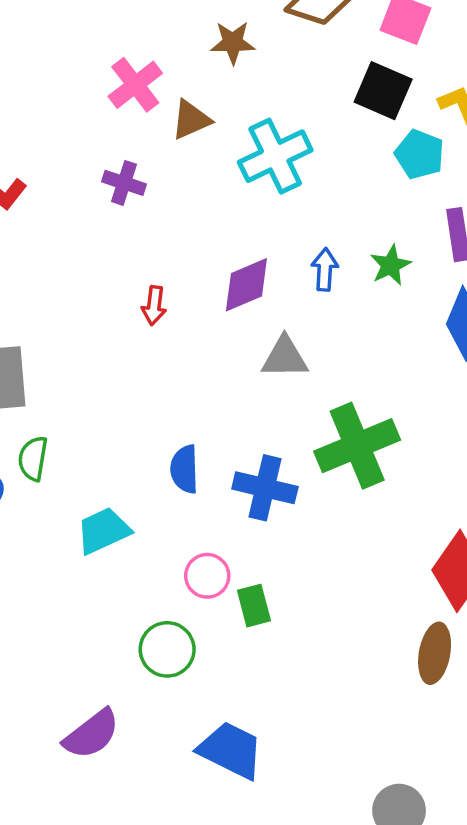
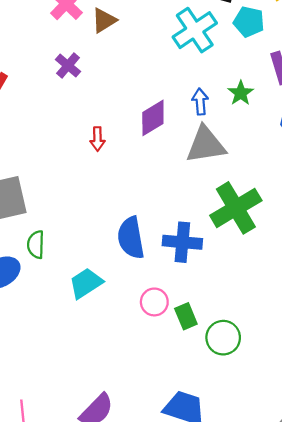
cyan cross: (275, 156) -> (195, 30), moved
purple cross: (124, 183) -> (68, 66), turned 30
gray triangle: (285, 357) -> (206, 145), moved, size x1.4
blue semicircle: (185, 469) -> (131, 238), size x1.4
green circle: (167, 649) -> (223, 338), moved

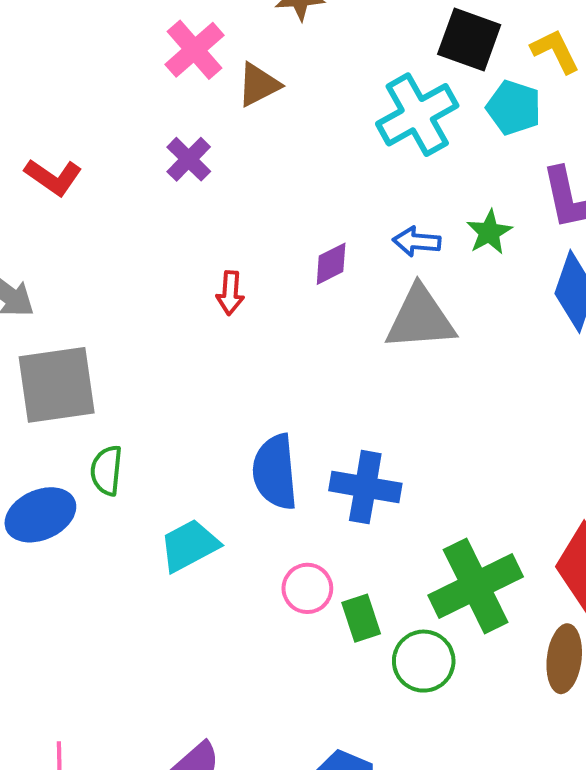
blue arrow: (200, 102) -> (417, 242), turned -85
purple diamond: (153, 118) -> (331, 264), size x0.7
green cross: (236, 208) -> (476, 586), moved

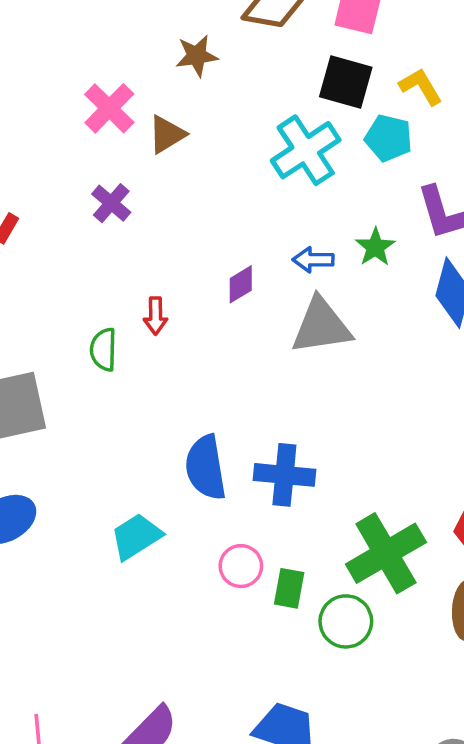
green semicircle: (107, 470) -> (103, 349), moved
green rectangle: (361, 618) -> (289, 588), turned 33

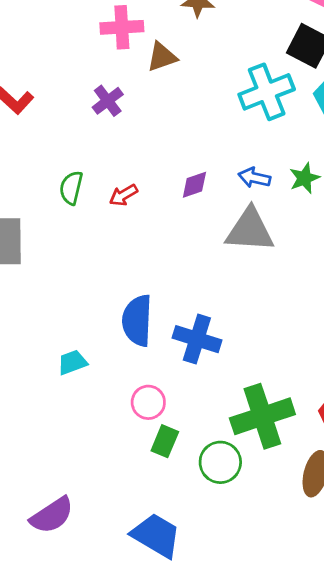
pink cross: (109, 108) -> (122, 27), turned 30
red arrow: (156, 316) -> (123, 195), turned 48
green semicircle: (103, 349) -> (71, 188), moved
cyan trapezoid: (136, 537) -> (72, 362), size x0.7
green rectangle: (289, 588) -> (165, 441), moved

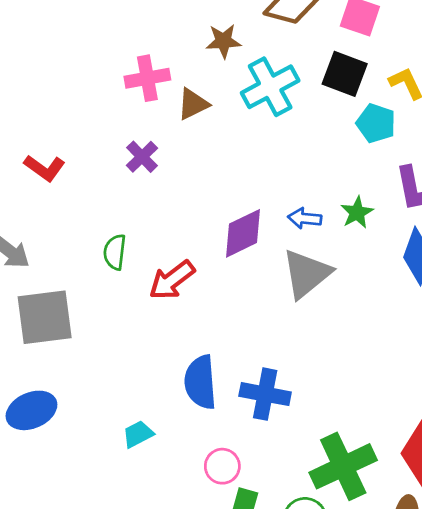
cyan cross: (267, 92) -> (270, 87), moved
purple diamond: (194, 185) -> (243, 233), size x1.6
red arrow: (123, 195) -> (172, 280), moved, size x1.6
gray triangle: (250, 230) -> (306, 274), turned -36

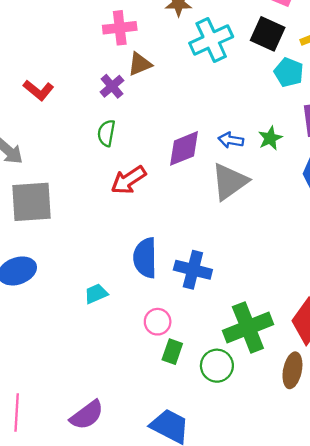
brown triangle: (193, 104) -> (140, 64), moved
green semicircle: (115, 252) -> (106, 133), moved

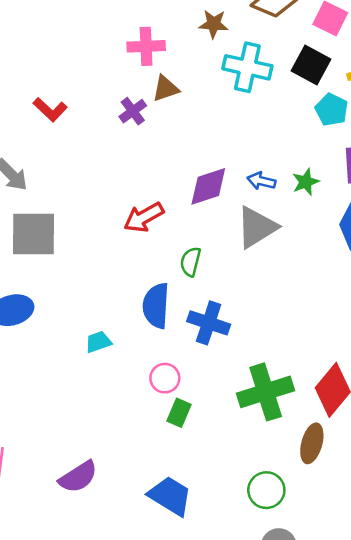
cyan cross: (211, 40) -> (247, 67), turned 33
green semicircle: (106, 133) -> (191, 262), moved
green circle: (217, 366) -> (266, 490), moved

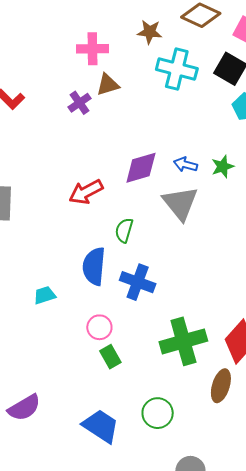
gray triangle: (257, 227) -> (180, 203), turned -39
green rectangle: (179, 413) -> (110, 357), turned -55
green circle: (266, 490) -> (158, 413), moved

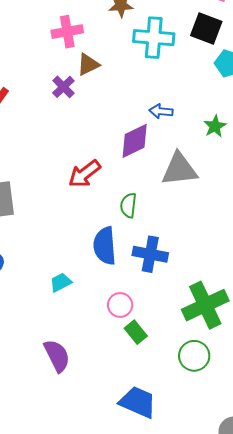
blue arrow: (186, 165) -> (161, 111), moved
gray triangle: (180, 203) -> (179, 169), turned -48
purple semicircle: (24, 408) -> (57, 356), moved, turned -76
green circle: (158, 413) -> (194, 356), moved

